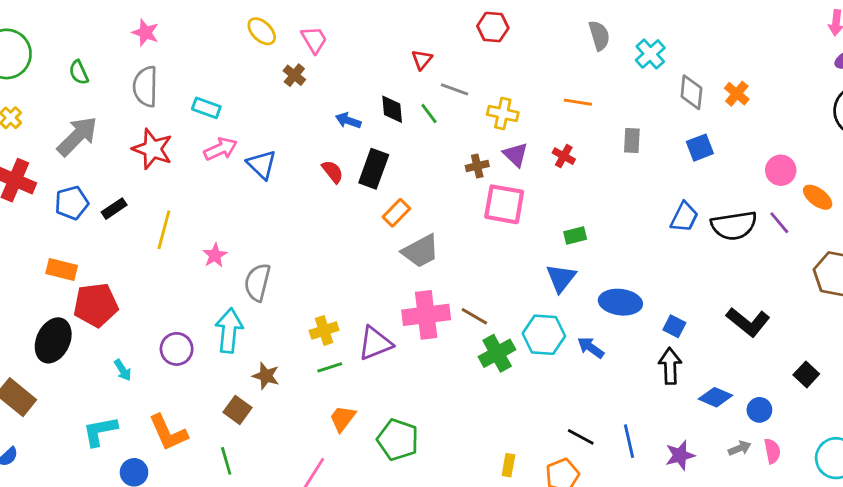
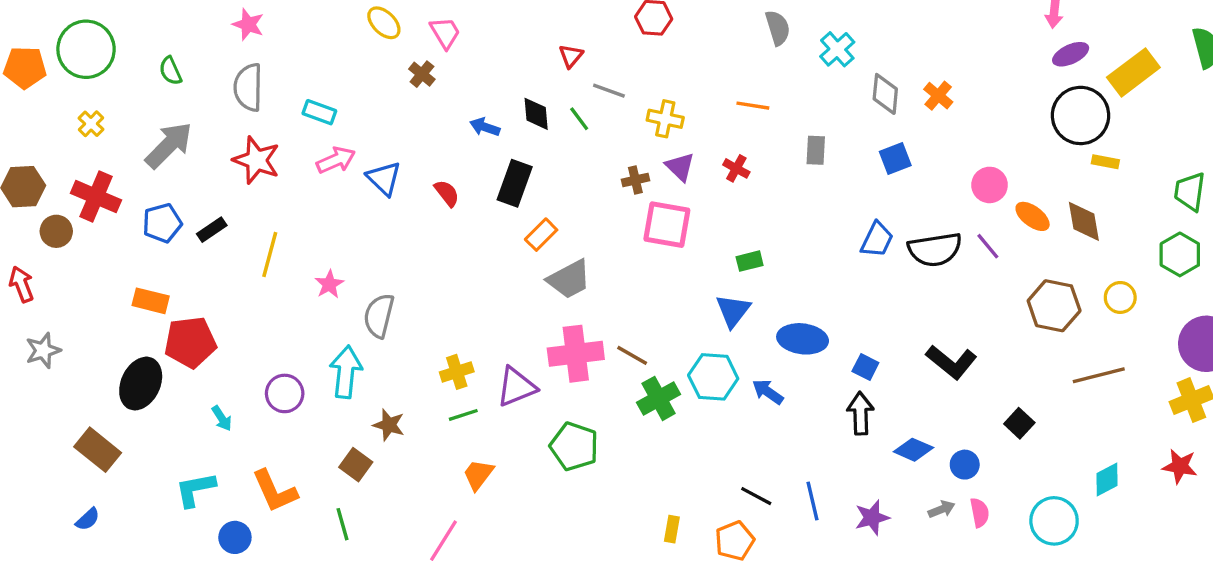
red semicircle: (333, 172) -> (447, 193), moved
green pentagon: (398, 440) -> (574, 446), moved

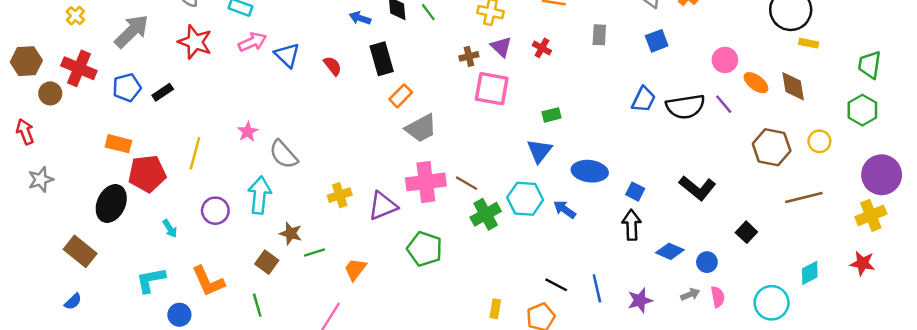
black rectangle: (515, 183) -> (382, 59), turned -36
yellow line: (270, 254) -> (195, 153), moved
gray semicircle: (379, 316) -> (283, 154), turned -56
green line: (463, 415) -> (315, 253), moved

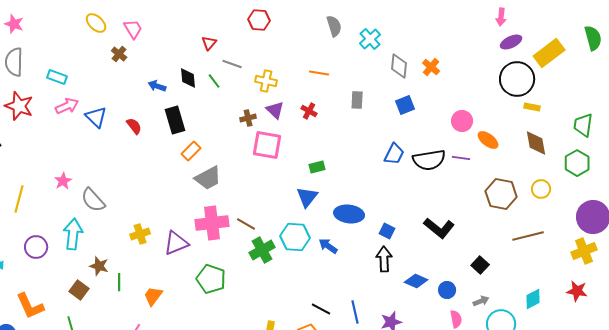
brown diamond: (793, 86) -> (536, 143), moved
purple line: (724, 104) -> (461, 158), turned -42
green line: (315, 253) -> (119, 282), turned -72
gray arrow: (690, 294) -> (481, 301), moved

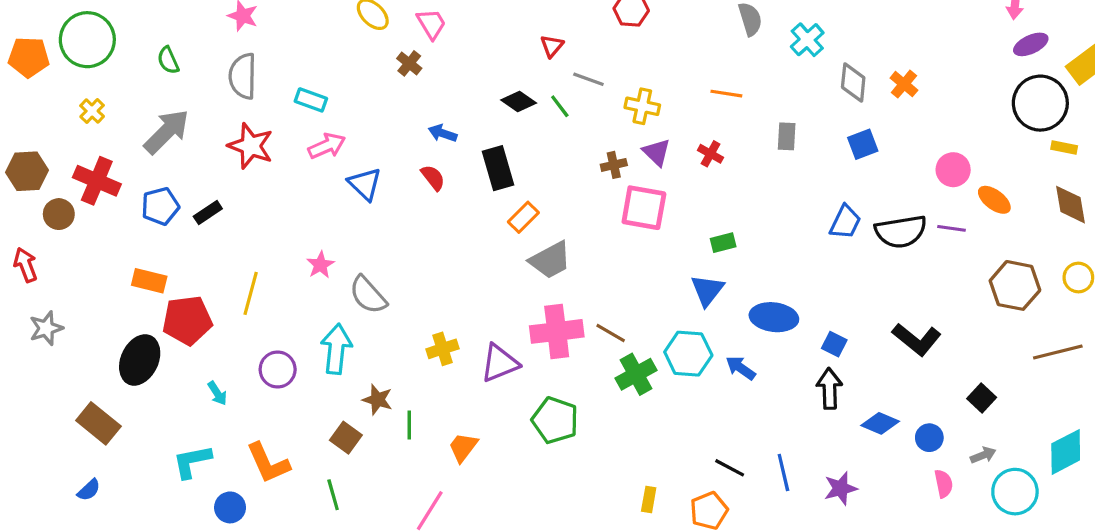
black diamond: (188, 78) -> (519, 101), turned -50
blue arrow: (157, 86) -> (443, 133), moved
blue triangle: (96, 117) -> (365, 184), moved
cyan diamond: (533, 299) -> (1066, 452), size x1.4

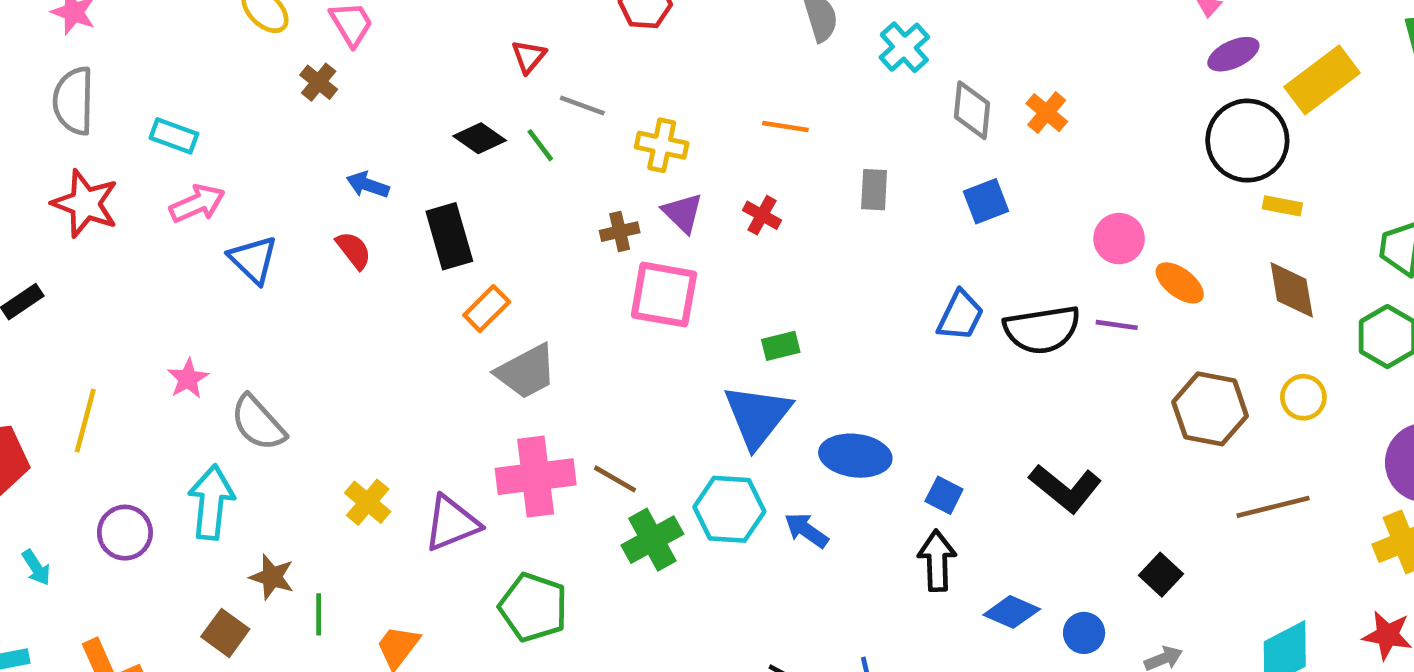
blue triangle: (707, 290) -> (757, 416), size x1.4
yellow cross: (443, 349) -> (368, 502), turned -32

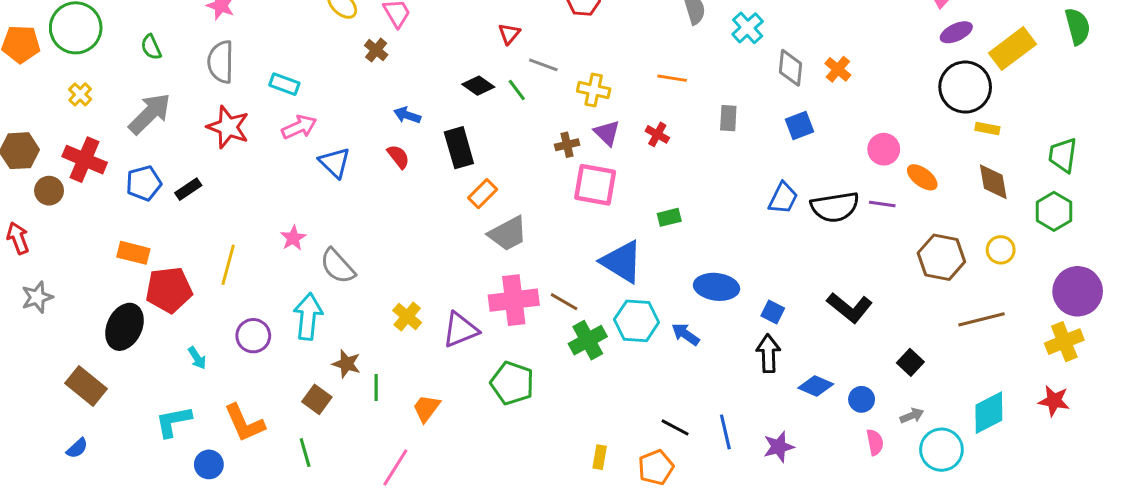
blue triangle: (757, 416) -> (622, 262), moved, turned -36

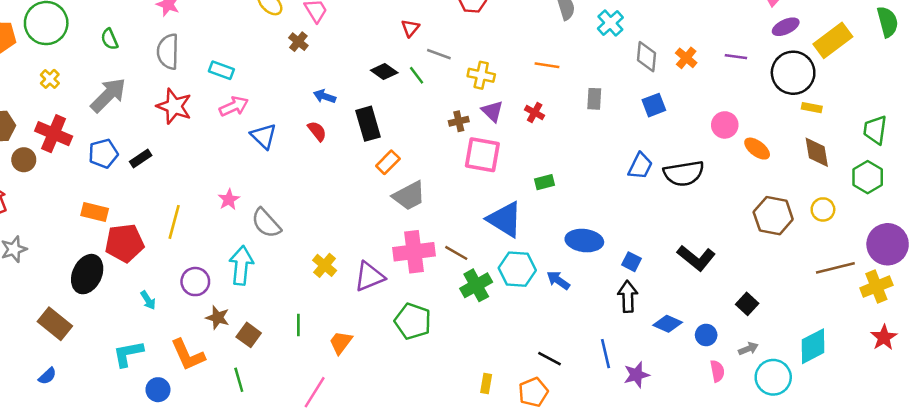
purple line: (882, 204) -> (736, 57), moved
brown line: (981, 319) -> (835, 268), moved
brown star: (347, 364) -> (218, 318), moved
red star: (1054, 401) -> (884, 337), moved, turned 30
blue line: (725, 432) -> (605, 354), moved

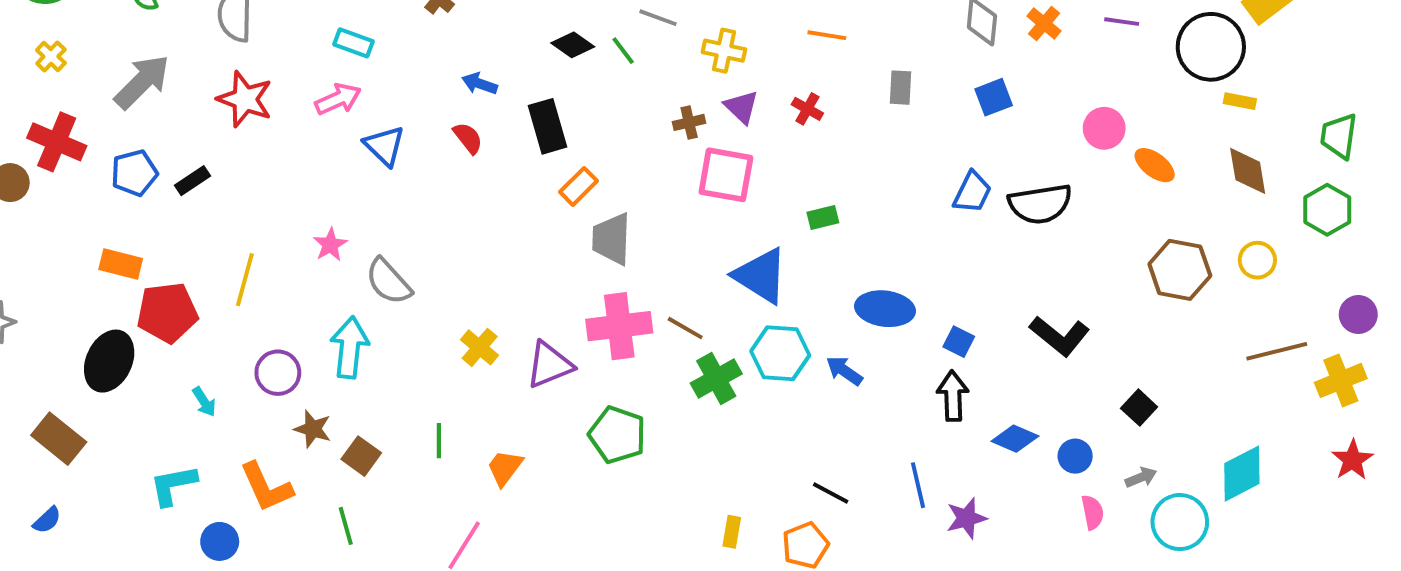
cyan rectangle: (221, 70) -> (354, 43), moved
gray trapezoid: (409, 196) -> (611, 239), turned 120
purple circle: (888, 244) -> (1358, 314), size x0.6

